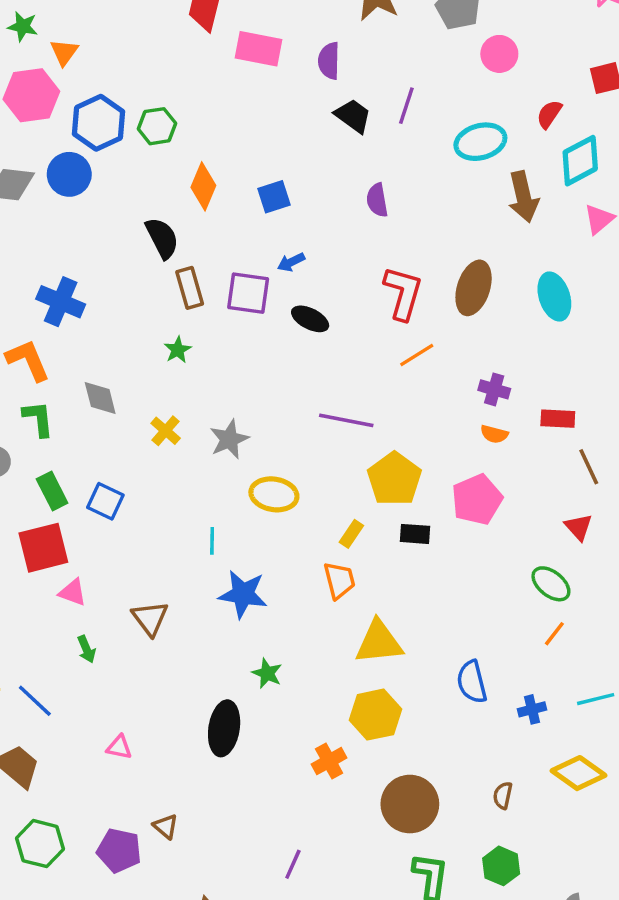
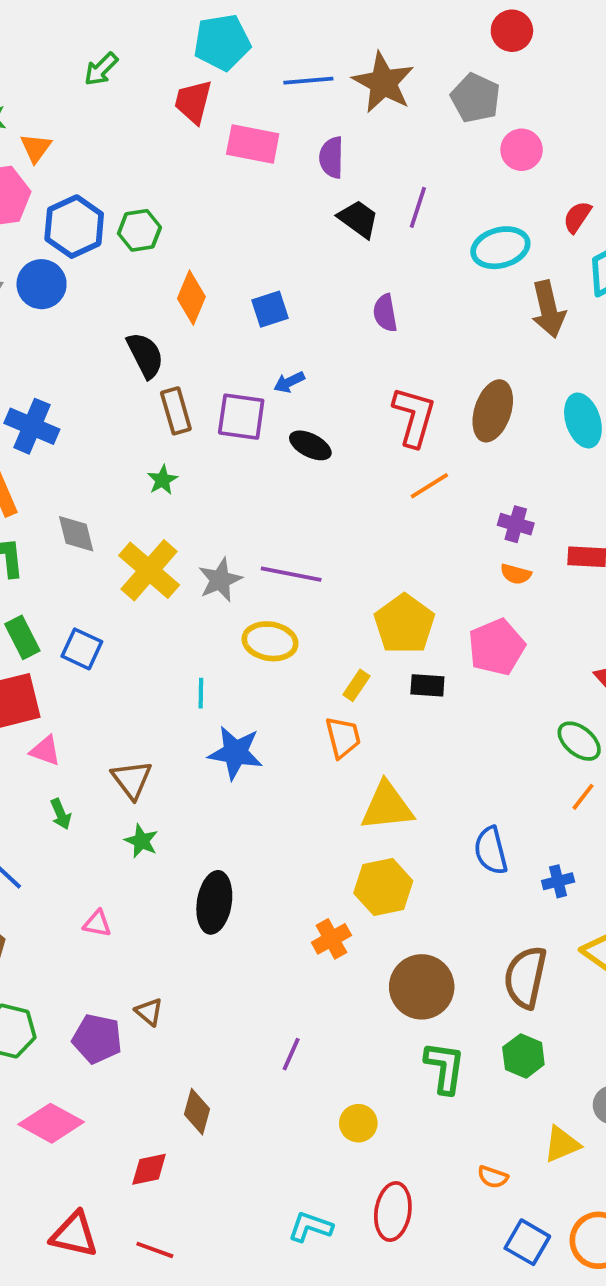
purple line: (346, 420) -> (291, 574), moved
yellow cross: (166, 431) -> (149, 570), size x1.8
green star: (267, 673) -> (141, 841), moved
brown semicircle: (503, 795) -> (525, 977), size x2.0

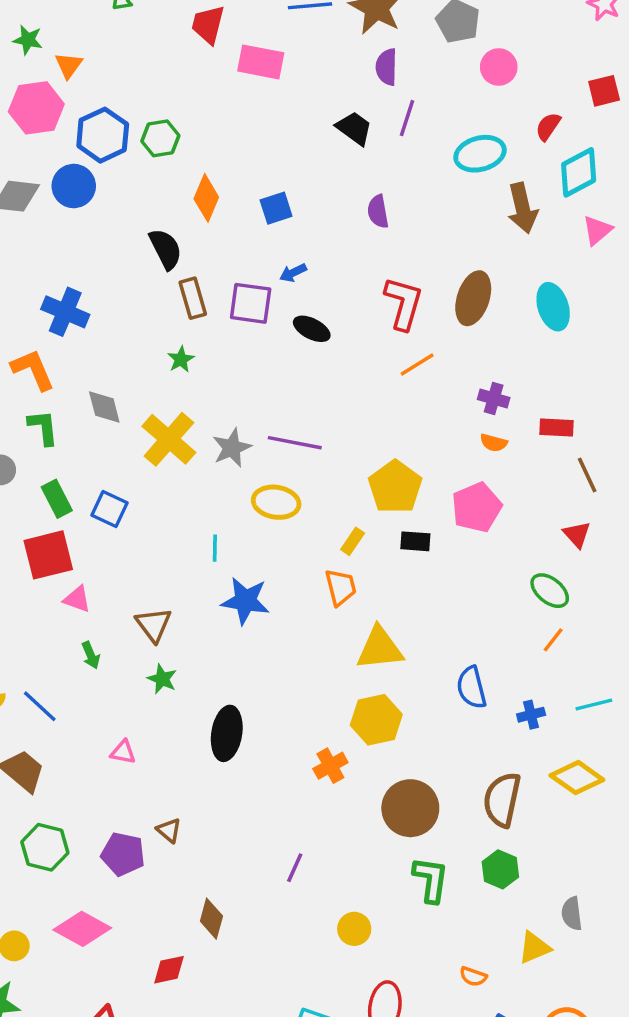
purple semicircle: (331, 157) -> (387, 67), moved

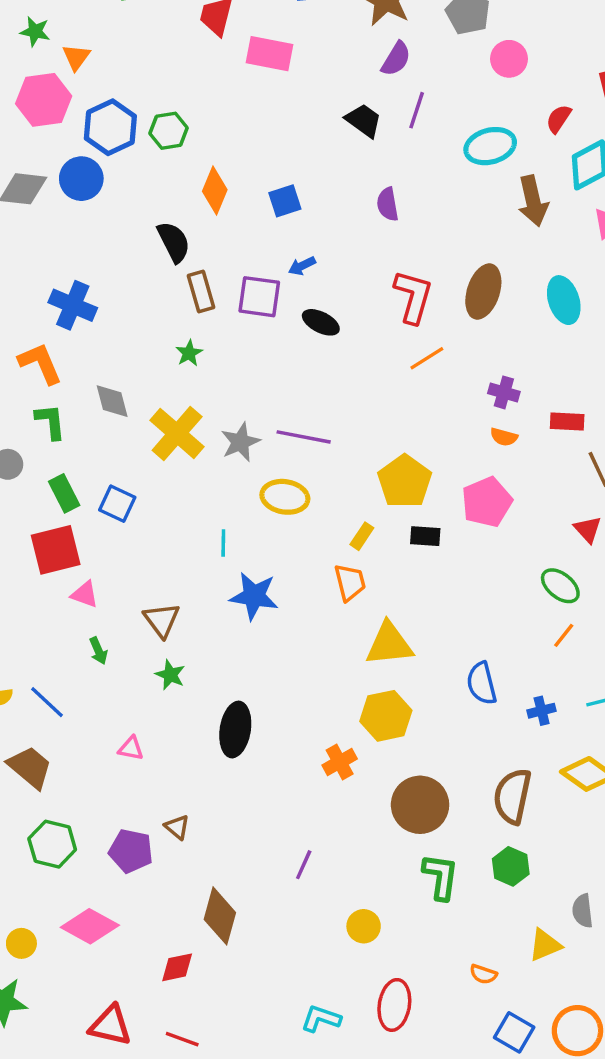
purple semicircle: (387, 67) -> (396, 59), turned -150
brown diamond: (211, 919) -> (220, 916), size x1.4

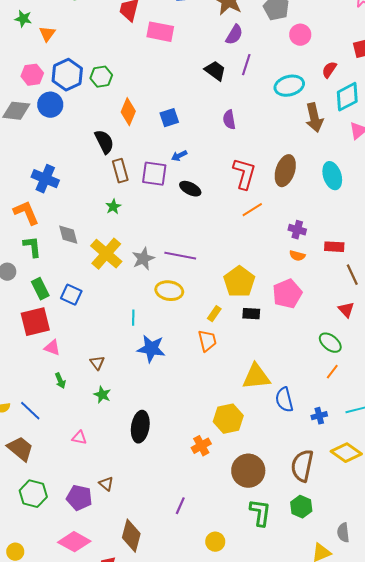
pink hexagon: (44, 100) -> (32, 75), moved, size x0.7
brown triangle: (162, 620) -> (97, 363), size x0.7
yellow triangle: (389, 644) -> (256, 377), moved
pink diamond: (90, 926) -> (74, 542), moved

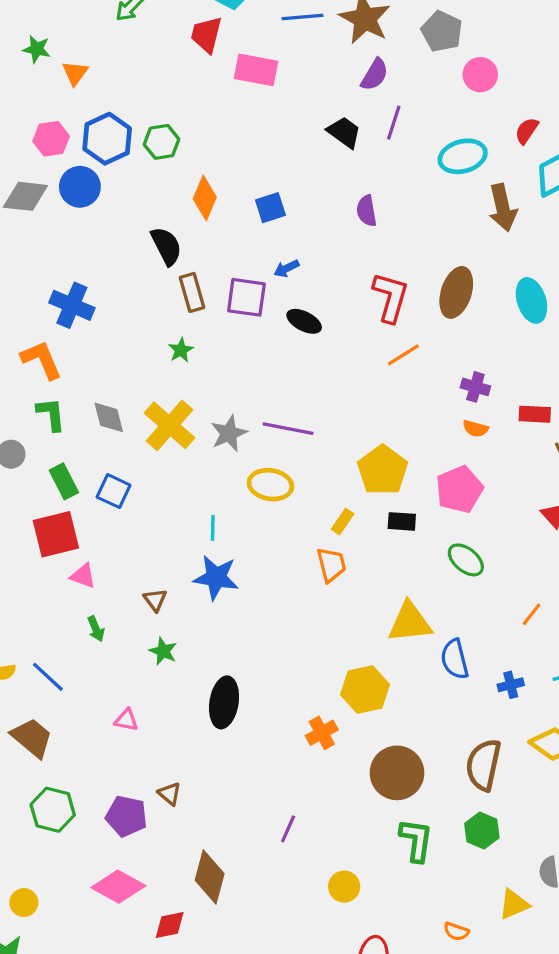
gray diamond: (68, 235) -> (109, 417), moved
green ellipse: (330, 343) -> (466, 560), moved
blue star: (151, 349) -> (216, 578), moved

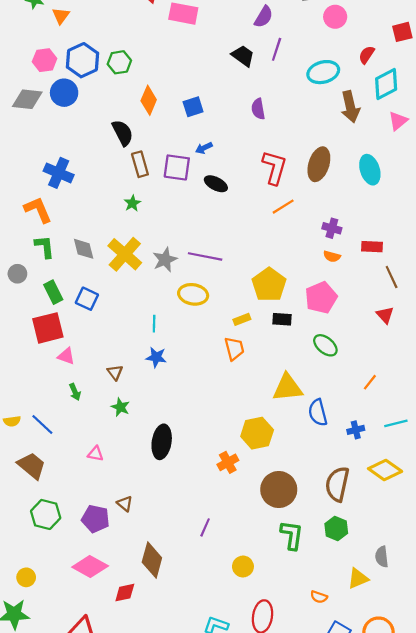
yellow rectangle: (343, 521) -> (242, 319), turned 35
blue star: (216, 578) -> (156, 357), size x0.7

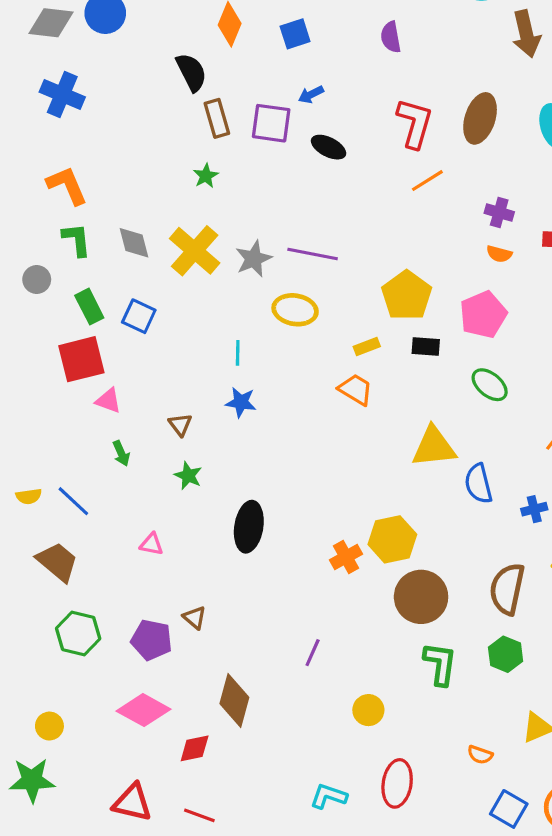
blue cross: (59, 173) -> (62, 94), moved
orange trapezoid: (234, 349) -> (356, 390), turned -45
yellow hexagon: (257, 433) -> (392, 539), moved

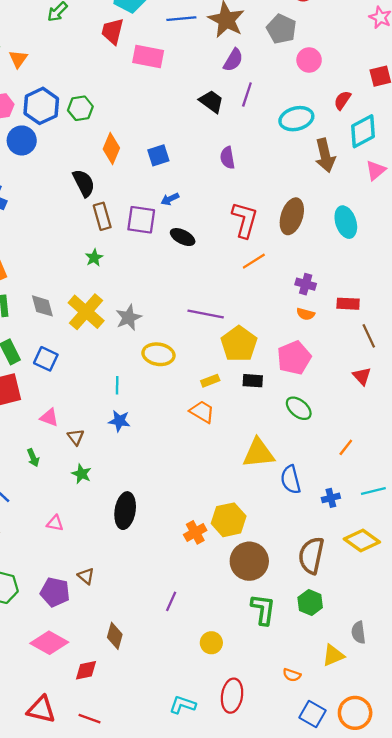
purple line: (313, 254) -> (206, 314), moved
pink triangle: (108, 401) -> (49, 417), moved
brown diamond: (234, 701) -> (115, 636), size x0.7

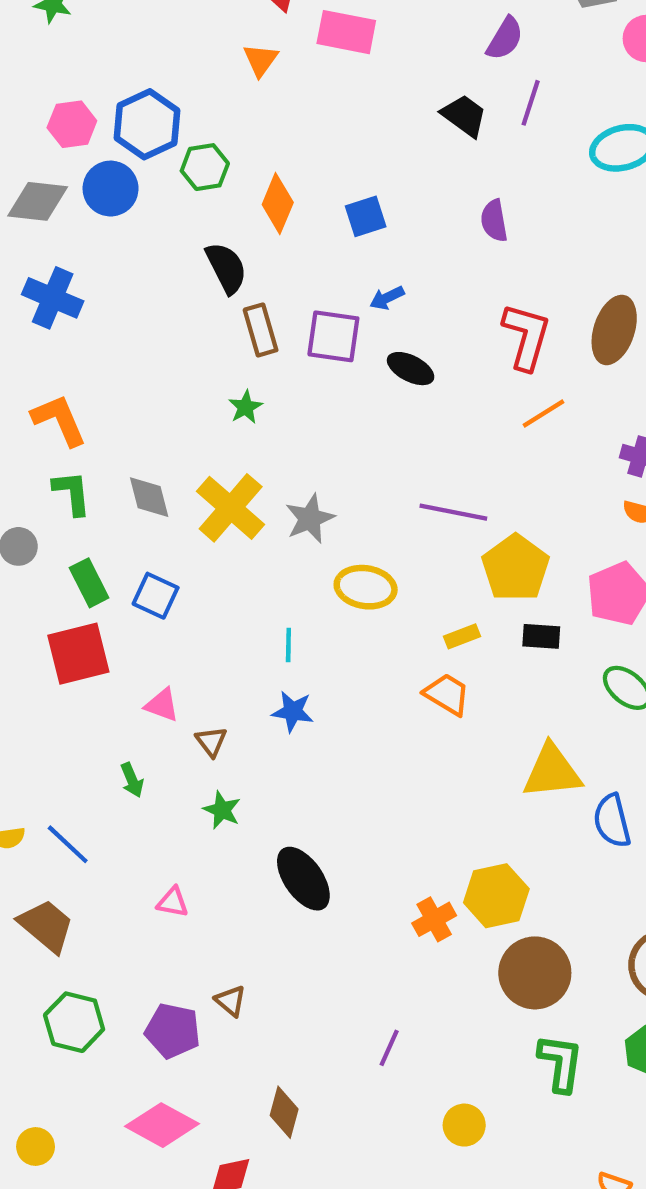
orange triangle: (18, 59) -> (261, 60), moved
green hexagon: (80, 108) -> (205, 167), moved
black ellipse: (125, 511) -> (303, 879), turned -44

